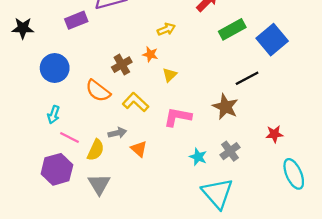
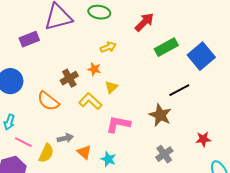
yellow L-shape: (135, 102) -> (90, 101), moved
cyan star: (198, 157) -> (108, 159), moved

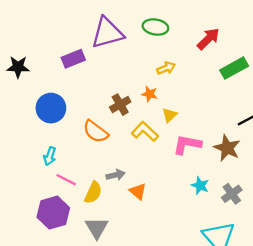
pink L-shape: (118, 124) -> (187, 144), moved
cyan star: (108, 159) -> (200, 186), moved

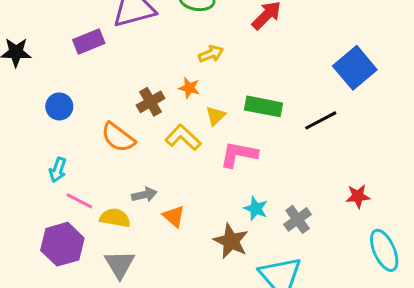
green rectangle: (234, 68) -> (264, 106), moved, turned 40
blue circle: (51, 108) -> (59, 106), size x0.7
brown star: (227, 148) -> (231, 241), moved
yellow semicircle: (93, 193) -> (115, 218), turned -105

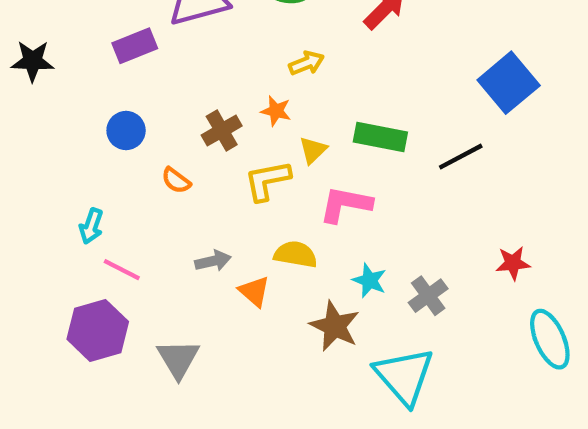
blue circle: (59, 106) -> (126, 130), moved
orange semicircle: (118, 137) -> (176, 180), size x0.6
yellow L-shape: (183, 137) -> (267, 180), turned -54
yellow semicircle: (115, 218) -> (296, 254), moved

